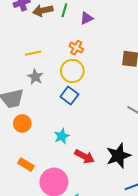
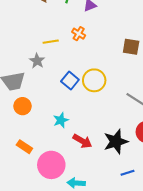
yellow line: (33, 53) -> (51, 42), moved
yellow circle: (72, 71) -> (94, 80), moved

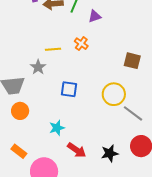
blue square: (70, 80) -> (69, 89), turned -36
yellow circle: (94, 80) -> (114, 94), moved
black star: (116, 142) -> (110, 153), size x0.7

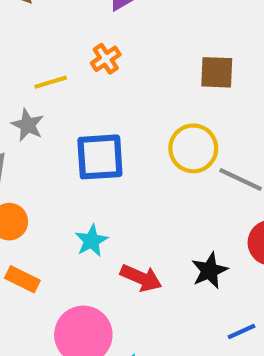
orange cross: (81, 44) -> (106, 59), turned 32
blue square: (69, 89) -> (100, 157), size x1.4
orange rectangle: (19, 151) -> (22, 279), moved

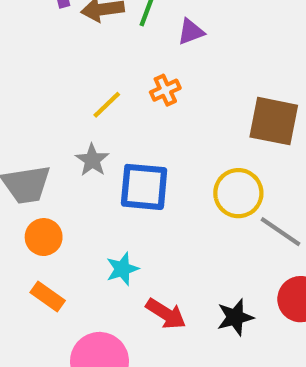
brown square: (217, 72) -> (274, 121), size x1.4
yellow line: (51, 82) -> (107, 105), turned -36
gray star: (28, 125) -> (92, 160), moved

